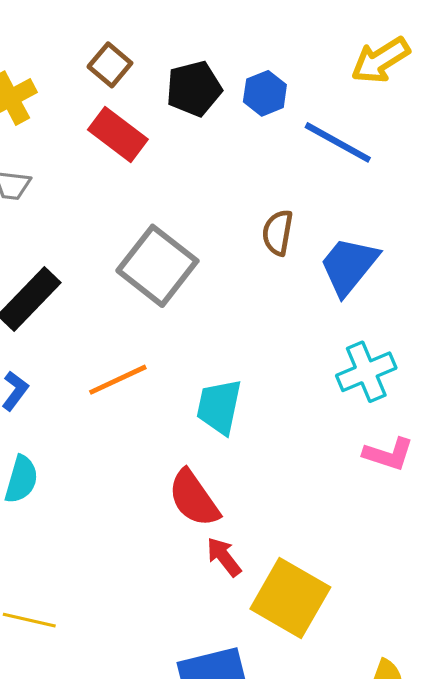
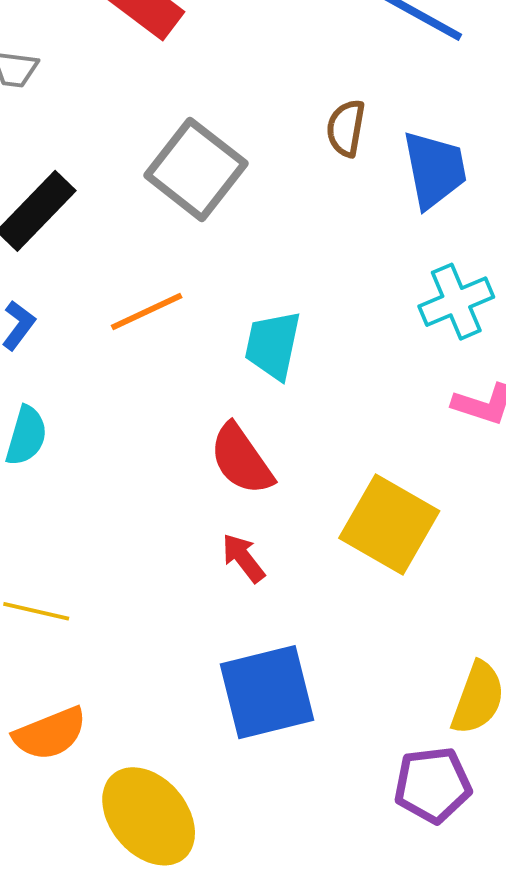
blue trapezoid: (349, 266) -> (435, 169), turned 130
red arrow: (224, 557) -> (243, 558), moved
yellow square: (290, 598) -> (389, 524), moved

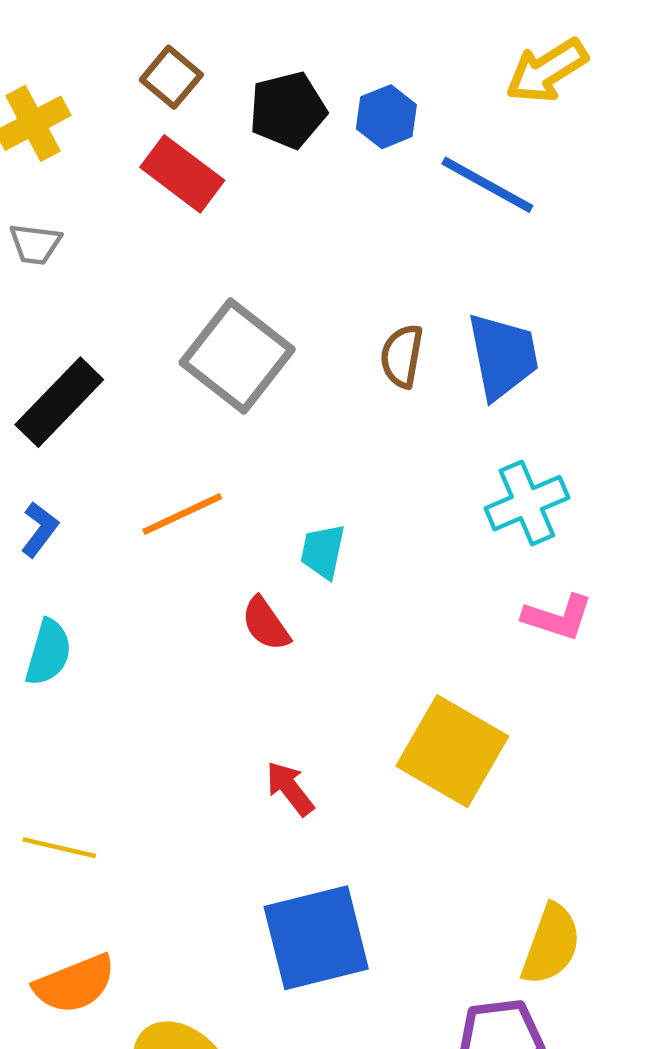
brown semicircle: (346, 128) -> (402, 356), moved
cyan trapezoid: (273, 345) -> (323, 551), size x0.7
red semicircle: (241, 459) -> (266, 624), moved, size x0.7

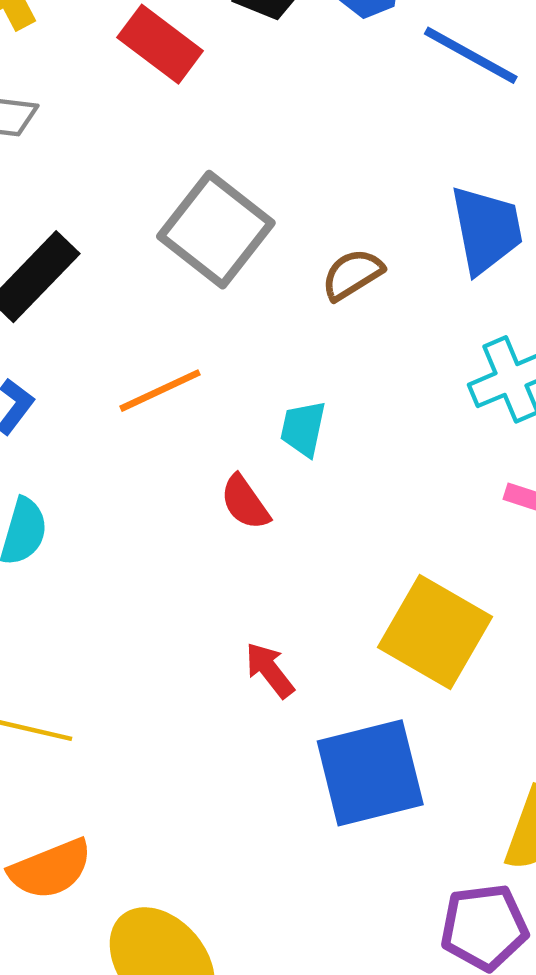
brown semicircle: (402, 356) -> (352, 274), moved, turned 48
blue square: (316, 938) -> (370, 773), moved

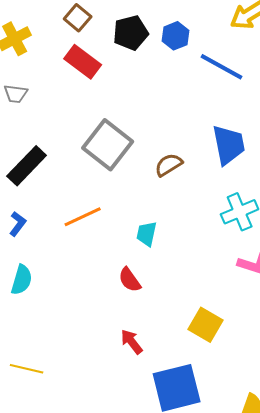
red semicircle: (245, 502) -> (130, 280), moved
yellow square: (435, 632) -> (206, 325), size x0.7

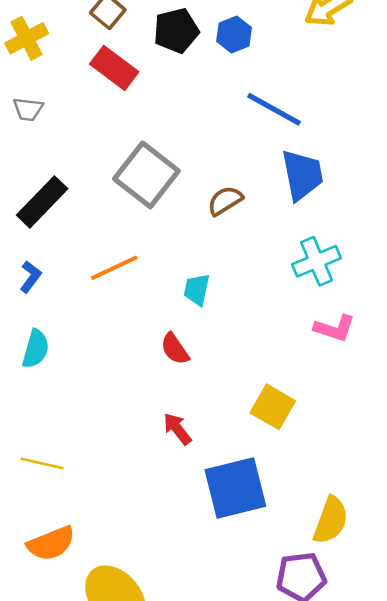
blue line: (222, 67) -> (274, 109), moved

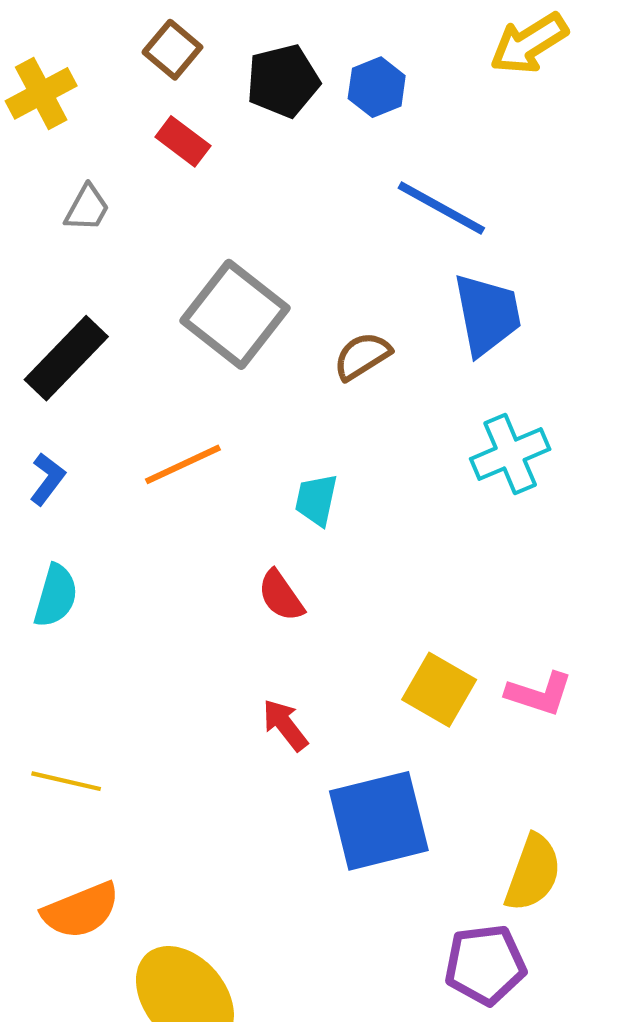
red rectangle: (114, 68) -> (183, 141), size x0.7
gray trapezoid: (28, 109) -> (87, 208), moved, turned -68
pink L-shape: (335, 328) -> (539, 694), moved

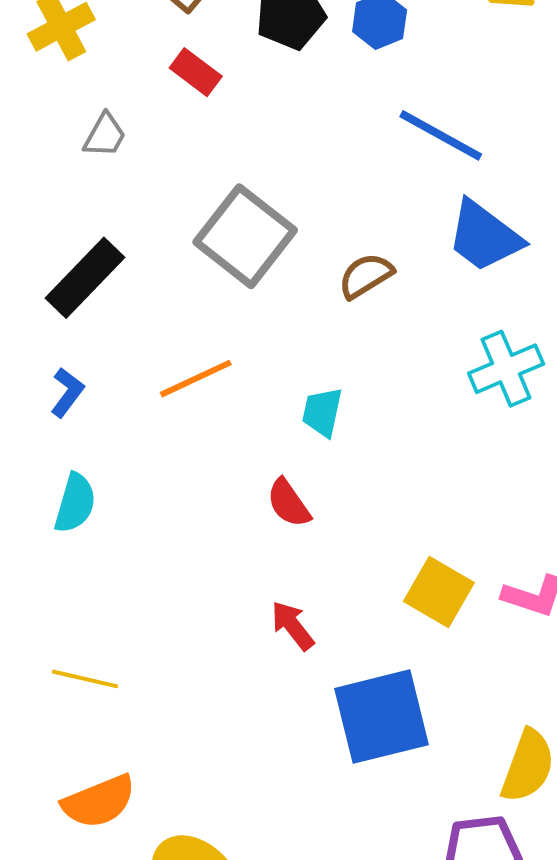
blue trapezoid: (487, 314) -> (484, 236), turned 138

